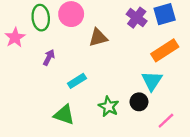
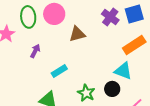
cyan triangle: (152, 81) -> (123, 71), turned -42

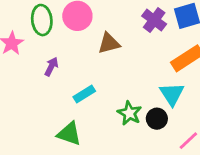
cyan triangle: (123, 71) -> (172, 94), turned 36
green star: (86, 93) -> (129, 113), moved

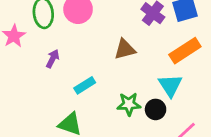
brown triangle: (109, 43) -> (125, 49), moved
green star: (129, 113) -> (129, 104), turned -30

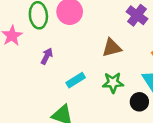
green star: (129, 104) -> (113, 83), moved

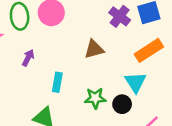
cyan rectangle: (76, 80) -> (57, 82), turned -48
green star: (113, 83) -> (95, 98), moved

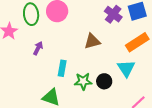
green star: (95, 98) -> (83, 81), moved
black circle: (122, 104) -> (104, 81), moved

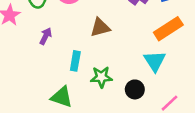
brown triangle: (92, 41) -> (100, 27), moved
black circle: (104, 81) -> (135, 89), moved

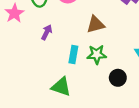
green star: (101, 77) -> (97, 54), moved
black circle: (135, 89) -> (118, 78), moved

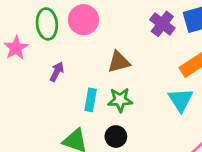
black circle: (118, 78) -> (116, 137), moved

